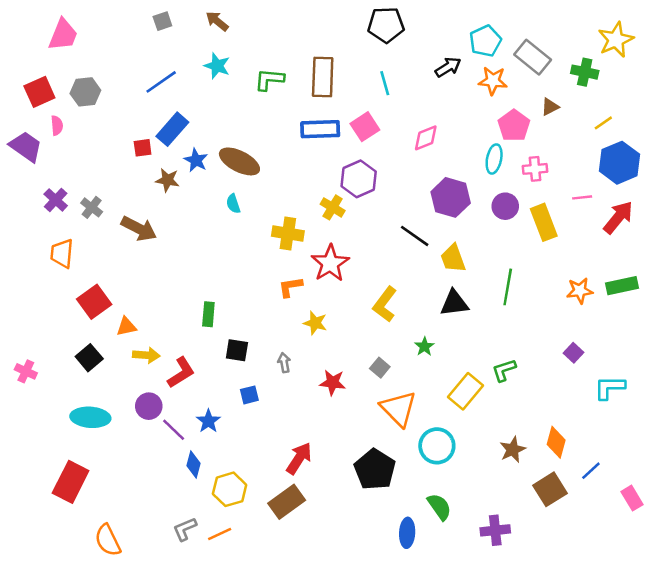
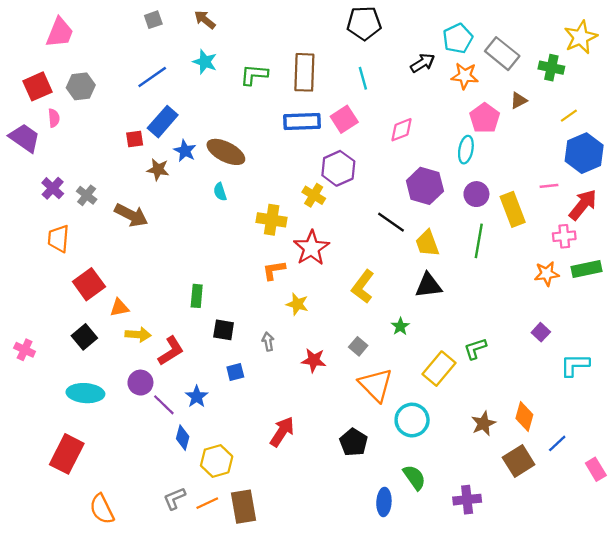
pink cross: (535, 169) -> (564, 236), moved
green line: (508, 287) -> (479, 241), moved
black pentagon: (375, 469) -> (354, 442), size x0.7
brown rectangle: (287, 502) -> (243, 507), moved, turned -64

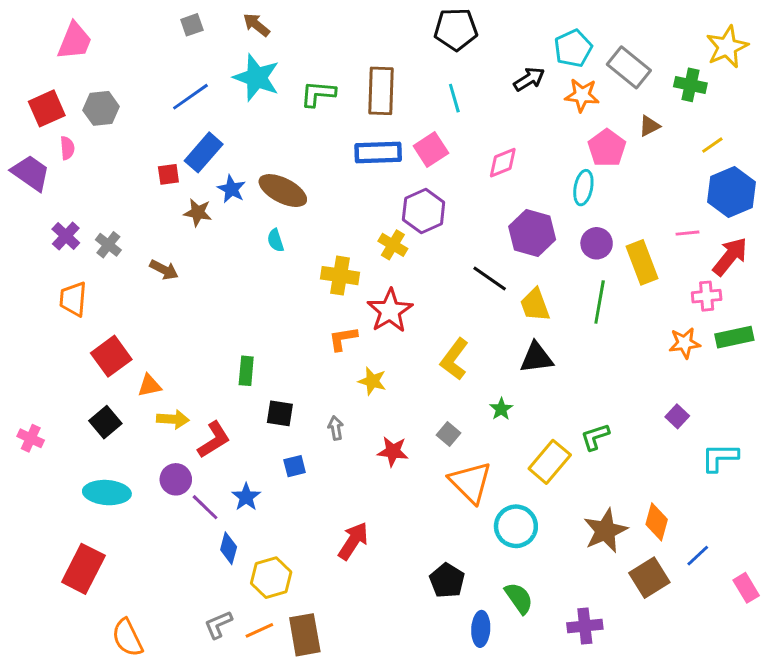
cyan star: (205, 62) -> (256, 78), size x1.5
brown arrow: (131, 215) -> (164, 270), size x0.7
brown star: (483, 424) -> (605, 531), size x1.4
black pentagon: (354, 442) -> (447, 581), moved

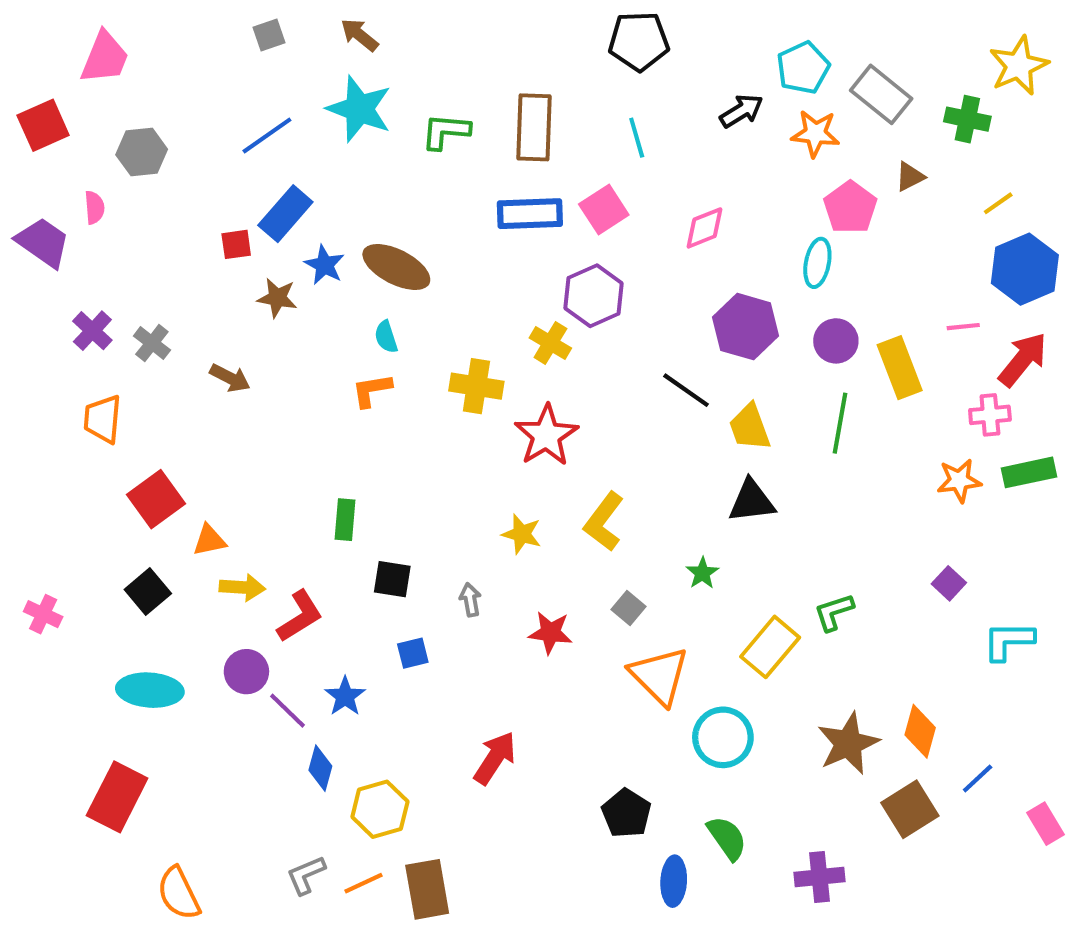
red square: (47, 108) -> (43, 125), moved
orange L-shape: (343, 339) -> (372, 390), moved
yellow L-shape: (454, 359) -> (604, 522), moved

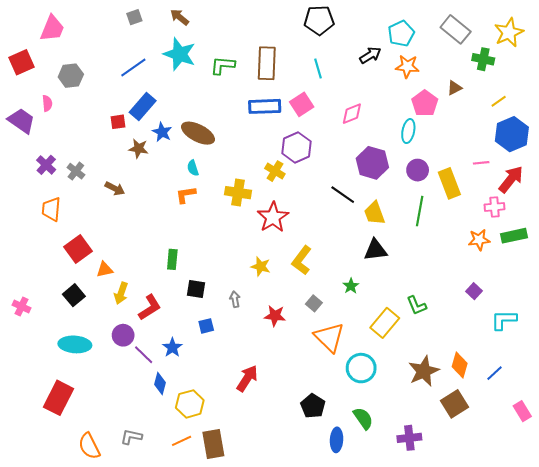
gray rectangle: (881, 94) -> (456, 29), moved
yellow arrow: (242, 587) -> (121, 293), turned 105
green L-shape: (834, 612) -> (417, 305), turned -95
blue line: (978, 778) -> (495, 373), moved
gray L-shape: (306, 875) -> (131, 437), moved, turned 35

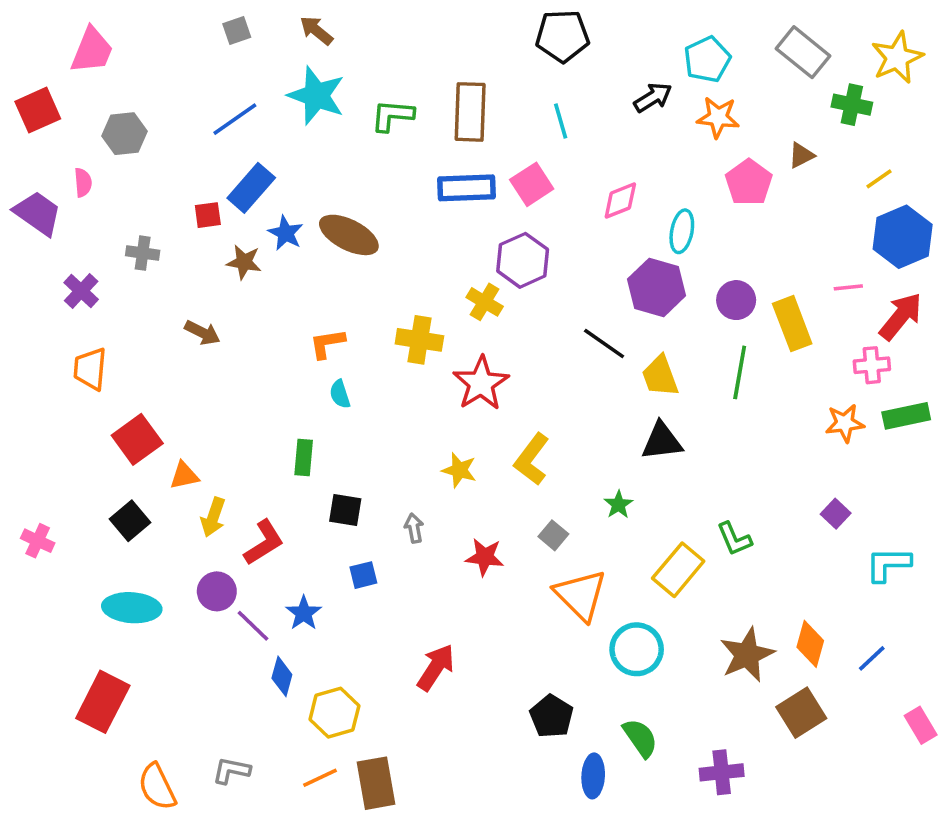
cyan ellipse: (408, 131) -> (682, 231), moved
cyan semicircle: (193, 168) -> (340, 394), moved
gray cross: (76, 171) -> (143, 253), moved, turned -30

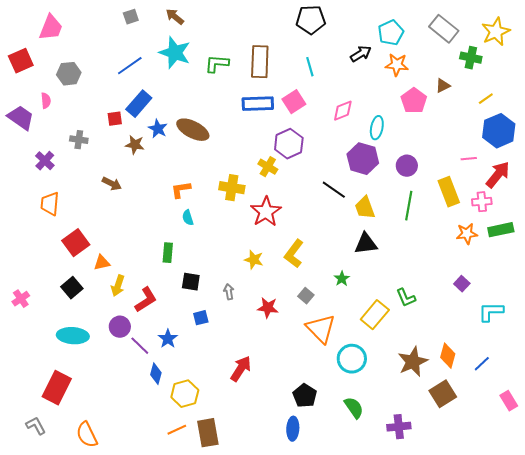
yellow rectangle: (792, 324) -> (449, 192), moved
pink cross: (38, 541) -> (21, 299), turned 30
gray L-shape: (231, 771) -> (36, 426), moved, turned 50
blue ellipse: (593, 776) -> (293, 429), moved

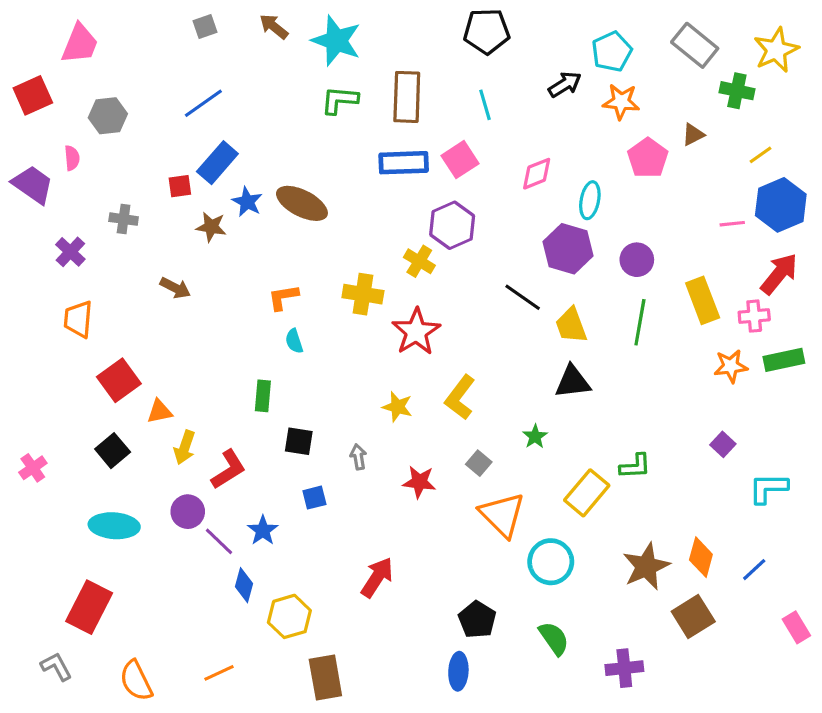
cyan star: (175, 53) -> (336, 41), moved
pink line: (469, 159) -> (732, 224), moved
green L-shape: (406, 298) -> (635, 466), turned -70
orange line: (177, 430) -> (219, 673), moved

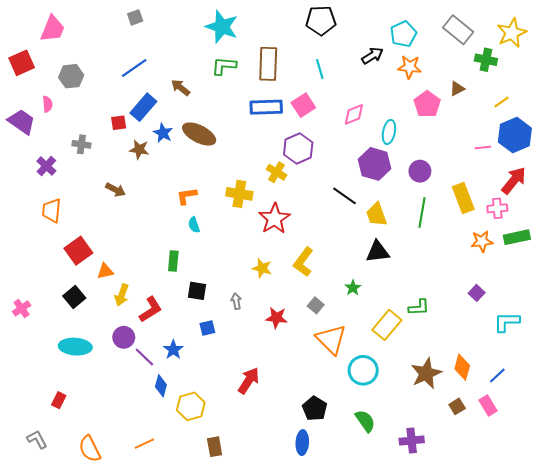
brown arrow: (274, 27) -> (181, 88), moved
red rectangle: (89, 607) -> (59, 400), size x0.5
brown square: (693, 616) -> (457, 406), size x0.6
pink rectangle: (796, 627) -> (488, 405), moved
brown rectangle: (325, 678) -> (215, 447), size x0.7

